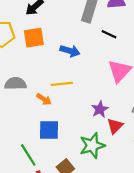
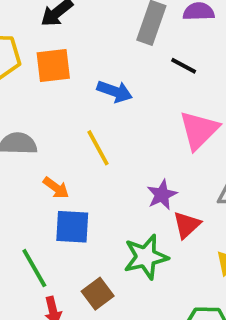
yellow line: (62, 84) -> (98, 148), turned 65
orange arrow: (44, 99) -> (56, 188), moved

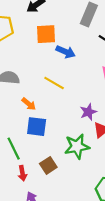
orange square: (53, 66) -> (46, 34), moved
yellow line: (98, 148) -> (54, 83), turned -35

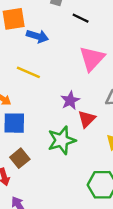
brown square: (48, 165) -> (20, 158), moved

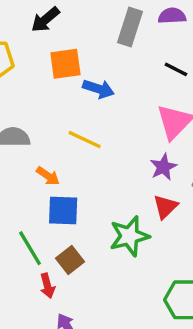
black line: (81, 18) -> (176, 69), moved
purple star: (70, 100) -> (163, 167), moved

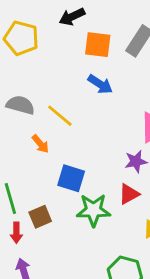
orange square: (65, 64) -> (98, 45), moved
yellow line: (85, 140) -> (60, 116), moved
blue square: (63, 210) -> (71, 178), moved

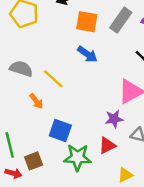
red arrow: (16, 233) -> (13, 173), turned -77

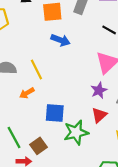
yellow line: (53, 79) -> (36, 69), turned 36
orange arrow: (36, 101) -> (27, 93), turned 112

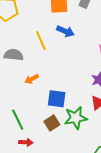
yellow line: (36, 69) -> (41, 40), moved
brown square: (39, 146) -> (52, 123), moved

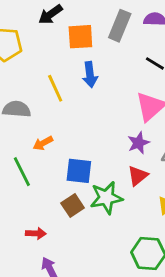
blue arrow: (65, 31) -> (90, 75), turned 60
green line: (18, 120) -> (22, 172), moved

